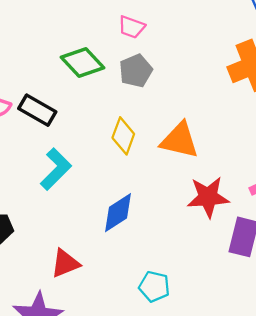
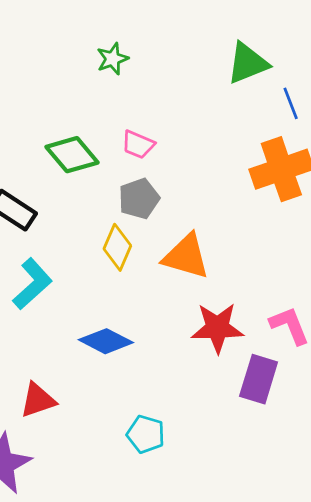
pink trapezoid: (132, 27) -> (138, 145), moved
gray pentagon: (136, 71) -> (139, 199), moved
blue diamond: (118, 213) -> (106, 341), turned 57

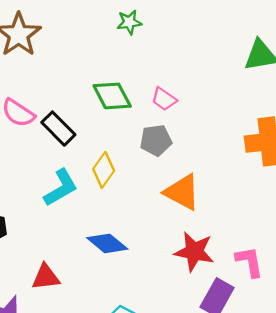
green star: (113, 59) -> (129, 22), moved
yellow diamond: (117, 247) -> (104, 170), moved

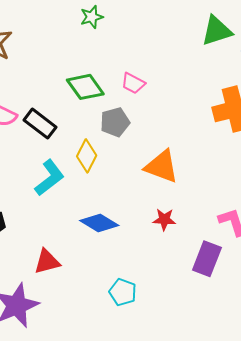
gray pentagon: (156, 140) -> (115, 122), moved
red star: (194, 252) -> (164, 219), moved, size x0.6

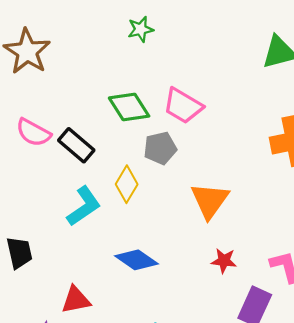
pink trapezoid: (133, 83) -> (183, 106), size x1.5
orange triangle: (162, 166) -> (210, 200), turned 42
red star: (164, 219) -> (224, 261), moved

